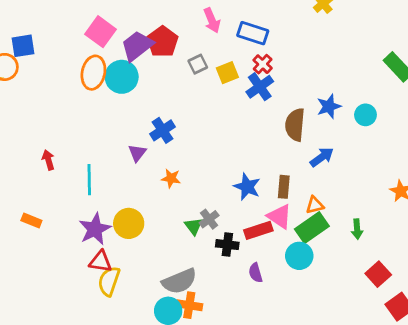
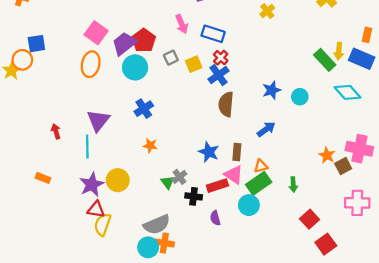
cyan circle: (122, 77) -> (135, 67), moved
brown semicircle: (295, 125) -> (226, 104), moved
purple triangle: (137, 153) -> (98, 121), moved, size x1.6

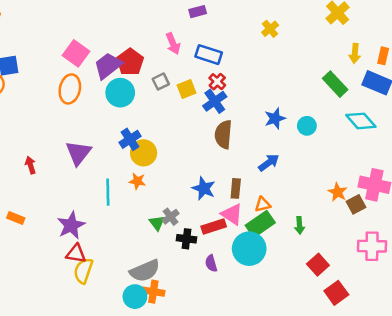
yellow arrow: (339, 51) -> (355, 53), moved
cyan line: (87, 147) -> (108, 192), moved
yellow circle: (118, 180) -> (144, 153), moved
cyan circle: (249, 205) -> (249, 249), size x1.4

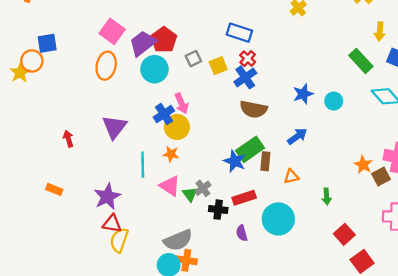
pink arrow: (173, 44) -> (182, 103), moved
brown semicircle: (223, 134) -> (254, 109), turned -84
pink triangle: (232, 214) -> (170, 186), moved
green rectangle: (260, 224) -> (250, 149), moved

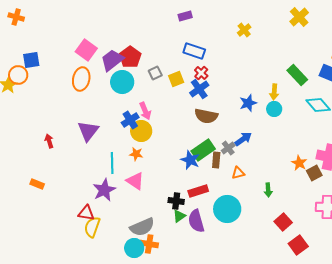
yellow arrow: (380, 31) -> (274, 92), moved
gray cross: (203, 188) -> (228, 148), moved
green triangle: (190, 194) -> (179, 216), moved, turned 32
purple star: (107, 197) -> (104, 190), moved
purple semicircle: (242, 233) -> (196, 221), size x1.6

